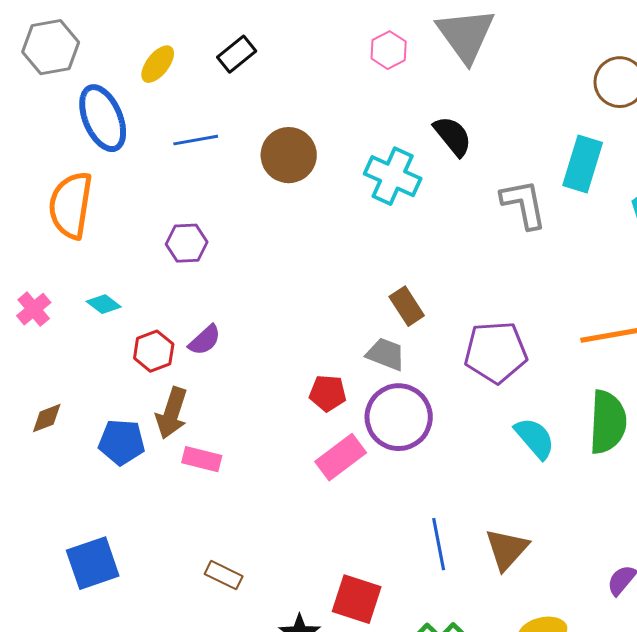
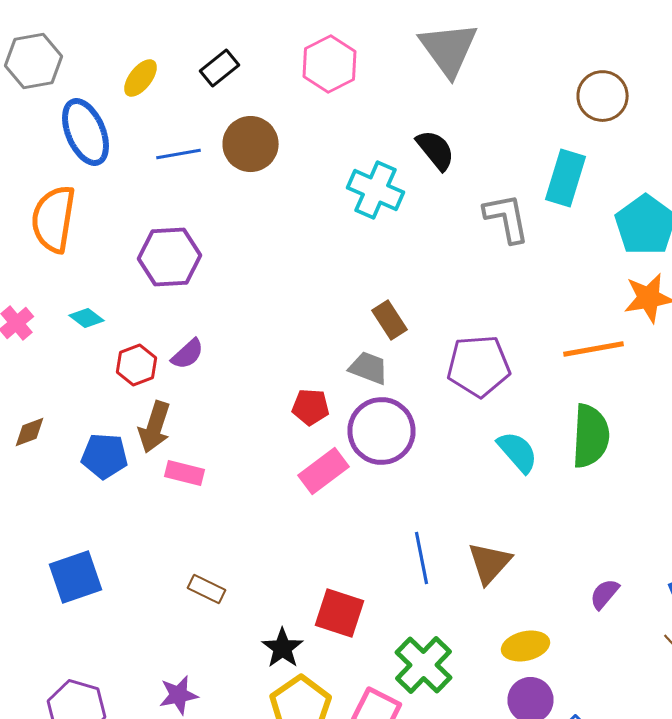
pink hexagon: (389, 50) -> (330, 64), moved, size x1.5
brown circle: (289, 155) -> (250, 144), moved
purple hexagon: (187, 243) -> (170, 257), size x1.5

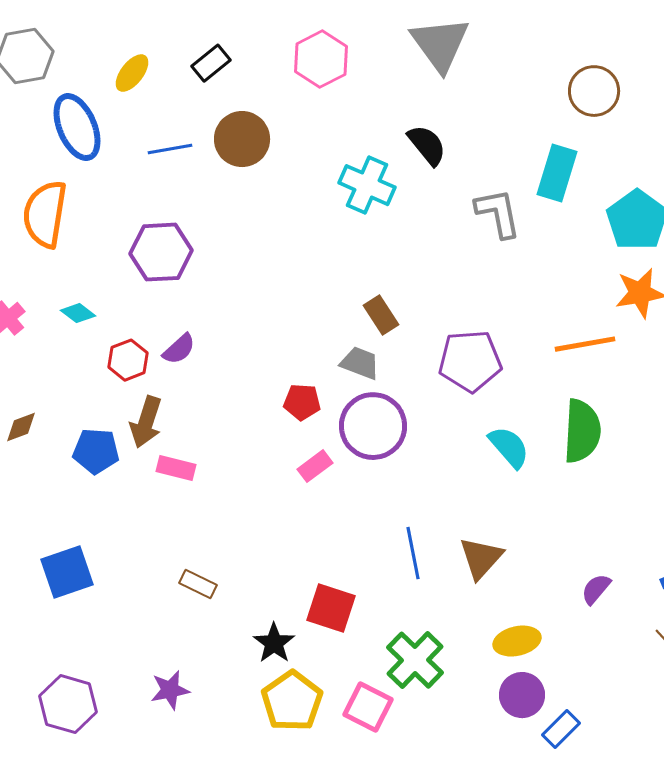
pink rectangle: (324, 471) -> (315, 466), size x0.7

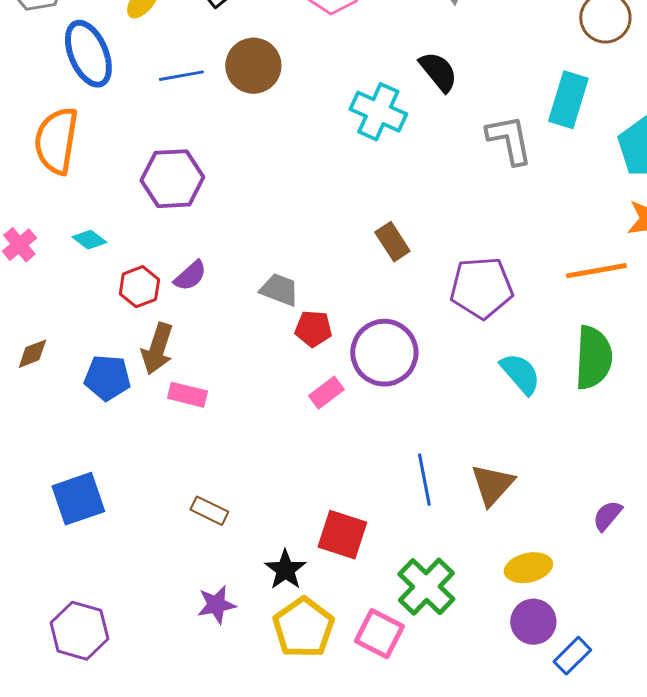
gray trapezoid: (360, 363) -> (279, 290), moved
purple star: (170, 690) -> (216, 605), moved

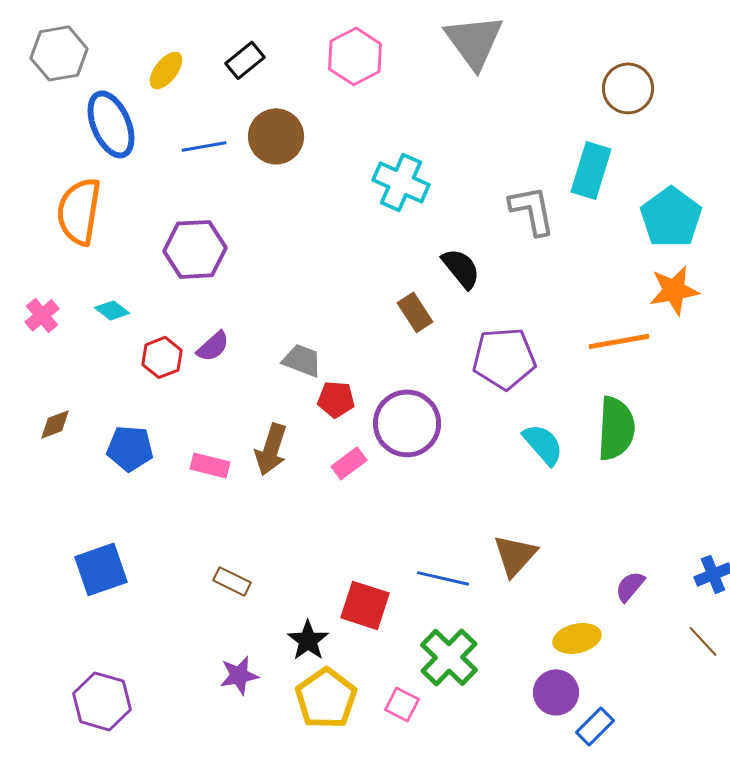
black semicircle: (438, 72) -> (461, 268), moved
brown arrow: (157, 349) -> (271, 449), moved
blue line: (424, 480) -> (443, 578), moved, turned -66
yellow ellipse: (528, 568) -> (577, 638), moved
pink square: (379, 634) -> (402, 704), size x0.7

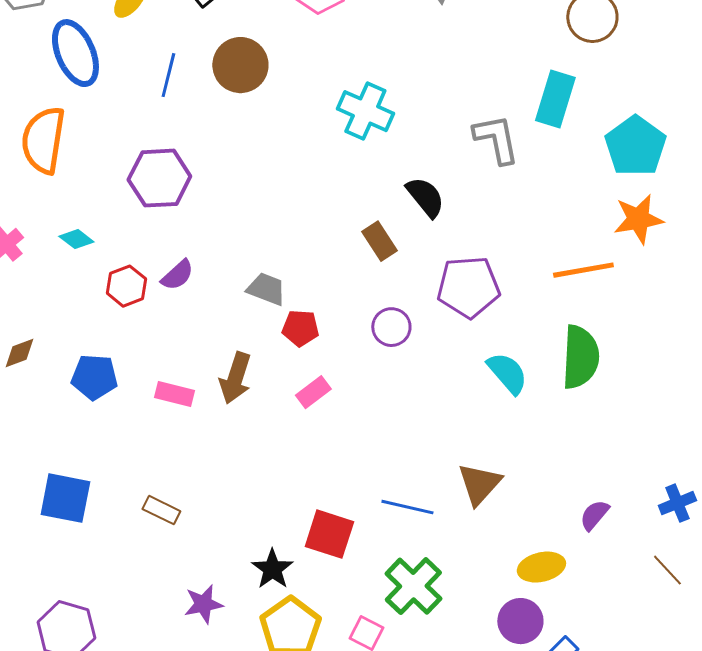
blue line: (204, 146) -> (168, 75), turned -66
purple circle: (407, 423) -> (391, 327), moved, size x0.6
blue square: (101, 569) -> (65, 498), turned 30
brown rectangle: (232, 581) -> (161, 510), moved

